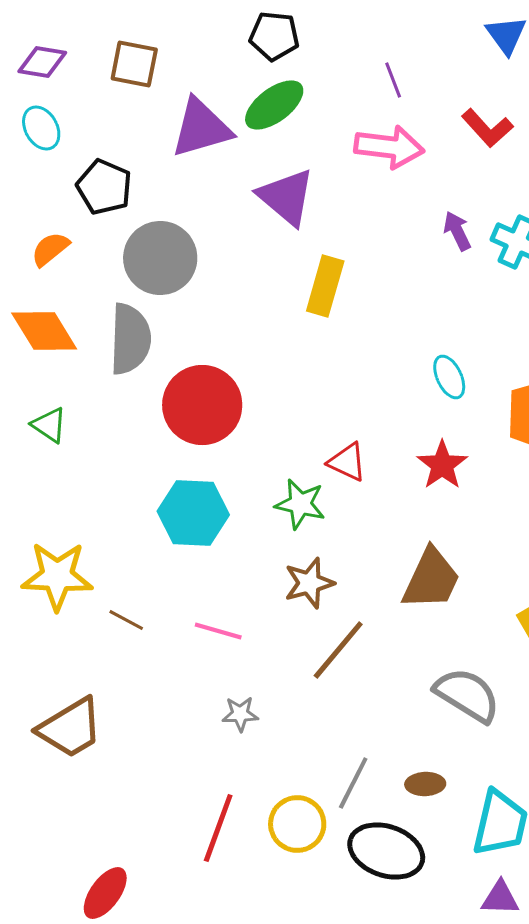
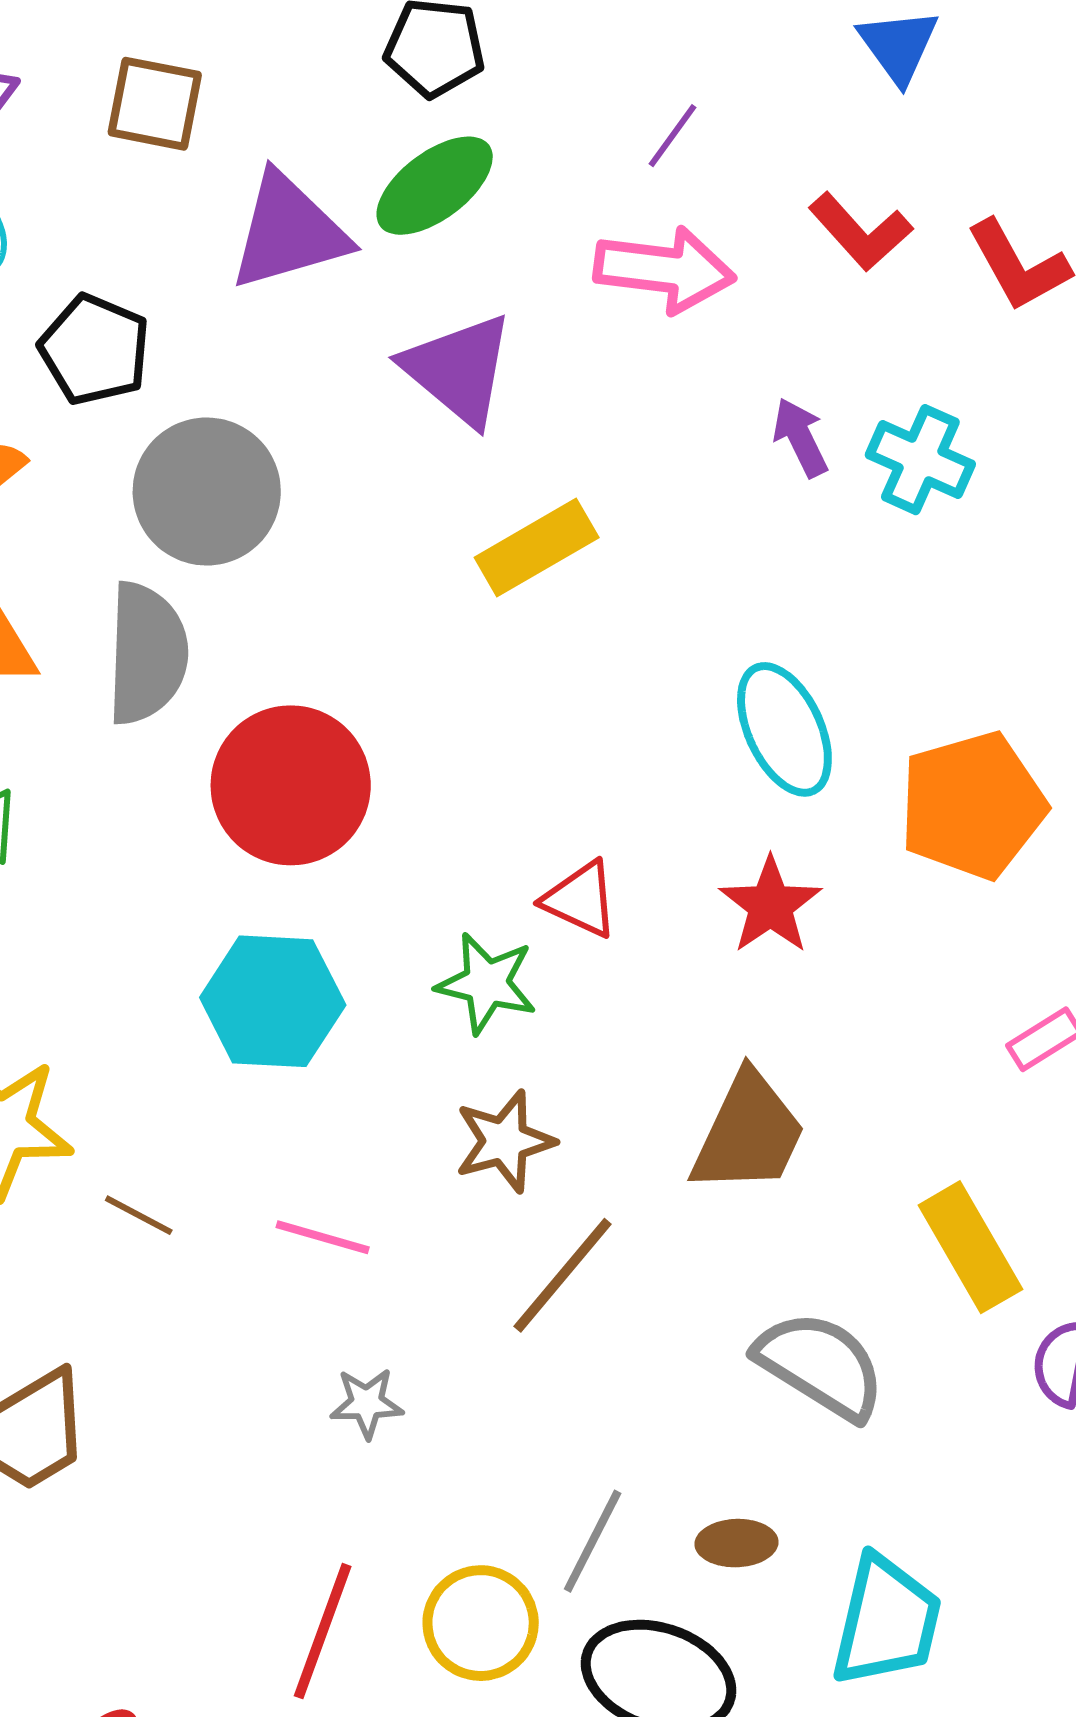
purple line: (393, 80) -> (673, 136), turned 57
yellow rectangle: (325, 286) -> (537, 547), turned 44
cyan ellipse: (449, 377) -> (784, 729), size x1.5

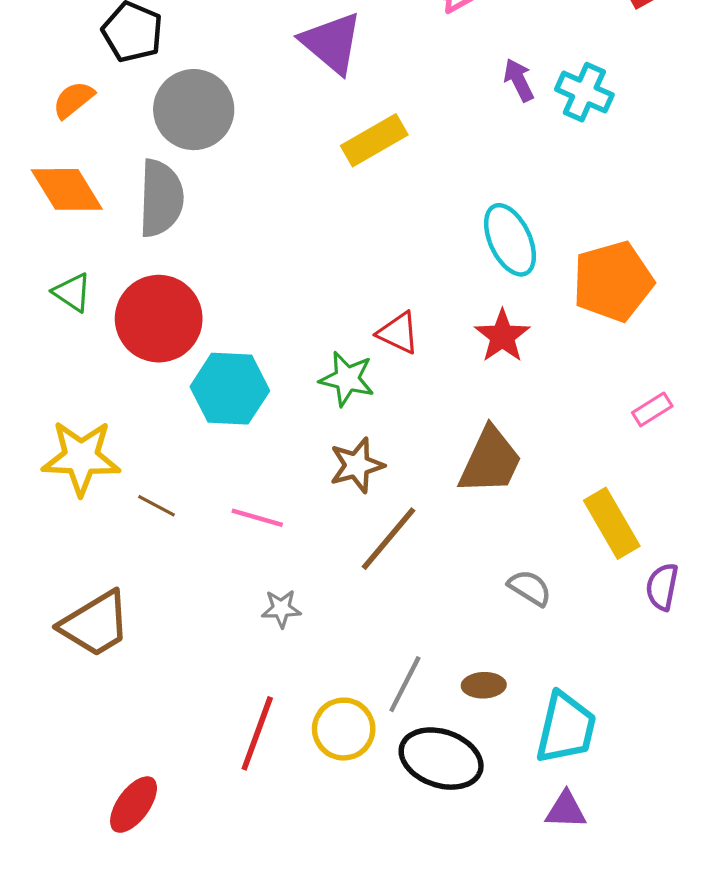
red circle: (291, 785) -> (159, 319), moved
gray semicircle: (820, 1365) -> (530, 588), size x0.6

